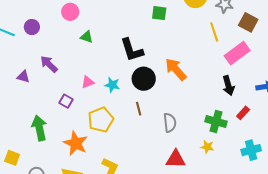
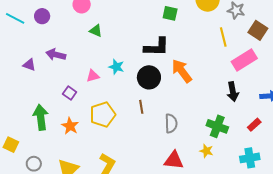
black L-shape: (132, 50) -> (157, 47), moved, turned -76
purple arrow: (49, 64) -> (56, 55), turned -36
cyan star: (112, 85) -> (116, 67), moved
red rectangle: (243, 113) -> (254, 125), moved
orange star: (76, 143) -> (70, 126), moved, size x0.7

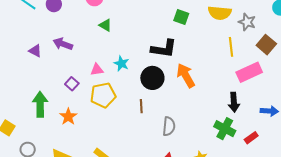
yellow pentagon: (103, 115) -> (103, 95), moved
green cross: (217, 126) -> (225, 129), moved

